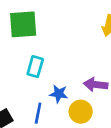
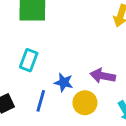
cyan rectangle: (35, 67) -> (29, 60), moved

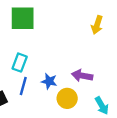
blue line: (41, 101) -> (23, 86), moved

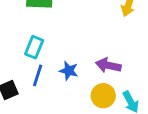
yellow circle: (67, 98) -> (103, 96), moved

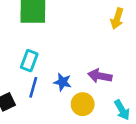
yellow circle: (103, 96) -> (83, 104), moved

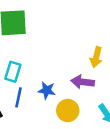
yellow arrow: (117, 19) -> (96, 57), moved

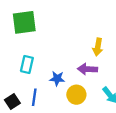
blue line: (19, 97) -> (34, 97), moved

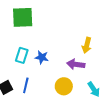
blue star: (57, 79) -> (42, 57), moved

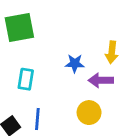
blue star: (42, 57) -> (75, 63), moved

